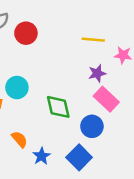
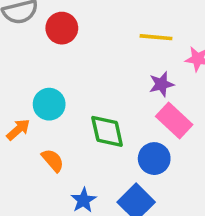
orange semicircle: (19, 139) -> (53, 160), moved

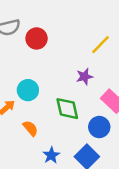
yellow line: (156, 37) -> (100, 45), turned -50
purple star: (161, 84) -> (84, 77), moved

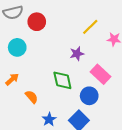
cyan circle: (28, 90) -> (17, 47), moved

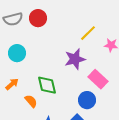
red circle: (37, 22) -> (38, 18), moved
purple star: (77, 54) -> (75, 59), size x1.5
green diamond: (62, 80) -> (47, 85), moved

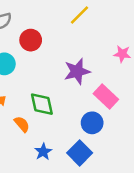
red circle: (38, 18) -> (31, 40), moved
yellow line: (88, 33) -> (80, 15), moved

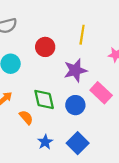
yellow line: (80, 15) -> (82, 35), moved, turned -36
red circle: (31, 40) -> (45, 47), moved
blue circle: (92, 123) -> (75, 105), moved

